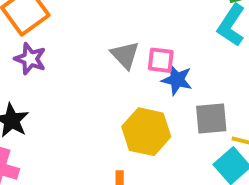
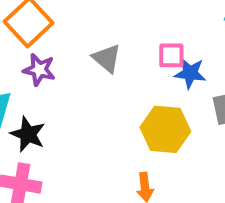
gray triangle: (125, 55) -> (107, 58), moved

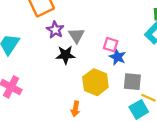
purple star: (39, 70) -> (55, 30), moved
black star: (28, 134) -> (65, 55), moved, turned 30

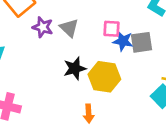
black star: (65, 55) -> (75, 68), moved
gray square: (132, 82) -> (142, 42), moved

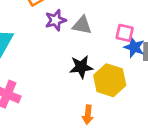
purple star: (43, 27) -> (56, 20), turned 30
gray triangle: (69, 28) -> (82, 25), turned -42

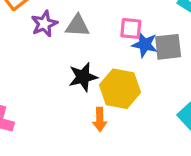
orange arrow: (88, 115) -> (100, 119), moved

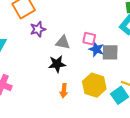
gray triangle: (78, 26) -> (63, 42), moved
yellow hexagon: (120, 89) -> (94, 85), moved

